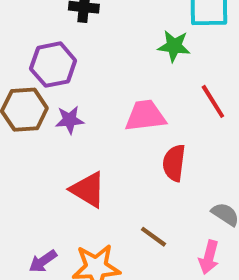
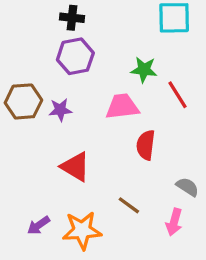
green star: (174, 46) -> (144, 70), moved
purple hexagon: (53, 65) -> (75, 56), moved

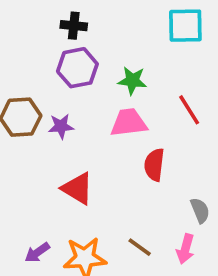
green star: (144, 70) -> (132, 81), moved
gray semicircle: (187, 187) -> (200, 210), turned 35
brown line: (129, 205) -> (140, 247), moved

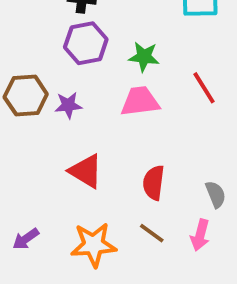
red semicircle: (154, 165) -> (154, 183), moved
purple arrow: (37, 253) -> (26, 239), moved

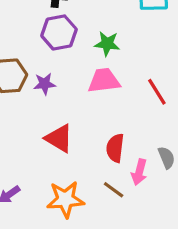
red line: (204, 88) -> (157, 92), moved
pink arrow: (200, 235) -> (139, 172), moved

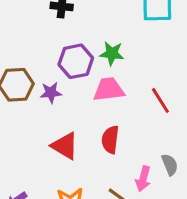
purple hexagon: (59, 32) -> (76, 61), moved
red semicircle: (115, 148) -> (110, 140), moved

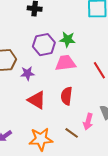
purple star: (51, 93) -> (27, 73), moved

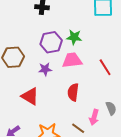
purple star: (27, 73) -> (45, 69), moved
red triangle: (37, 100) -> (30, 96), moved

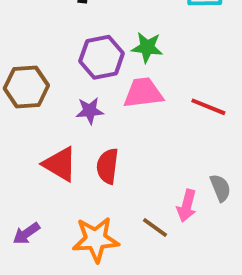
red line: (105, 67) -> (208, 107), turned -36
red semicircle: (73, 92) -> (108, 166), moved

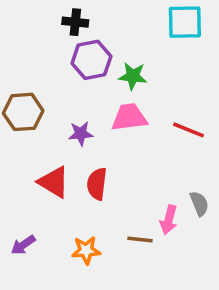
purple hexagon: (102, 57) -> (91, 60), moved
brown line: (155, 228) -> (140, 240), turned -30
orange star: (96, 239) -> (86, 250), size x0.7

